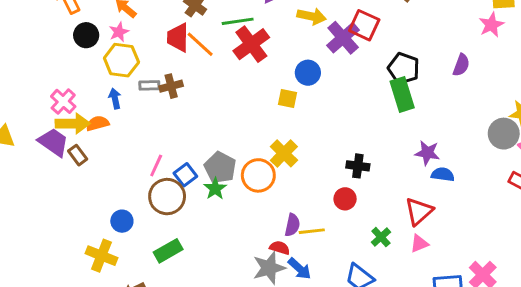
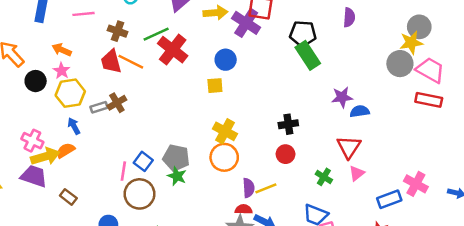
brown rectangle: (78, 155) -> (68, 197), moved
blue square: (185, 175) -> (143, 161), moved
orange circle: (258, 175) -> (224, 157), moved

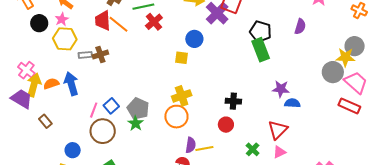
red cross: (173, 50) -> (154, 22), size x0.7
blue arrow: (74, 126) -> (71, 84), moved, size x1.6
yellow cross: (225, 131) -> (182, 96), turned 30
yellow arrow: (45, 156) -> (34, 85), turned -70

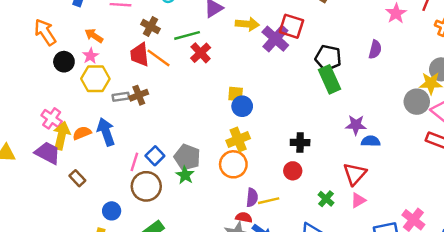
blue circle: (194, 39) -> (242, 106), moved

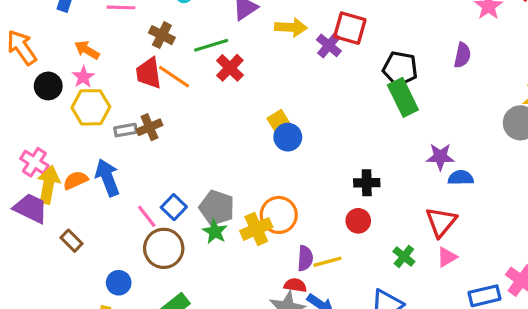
purple cross: (275, 39) -> (329, 45), size x0.7
yellow square: (236, 94) -> (278, 121), turned -35
yellow cross: (238, 139) -> (256, 229), moved
pink line: (134, 162) -> (147, 216), turned -54

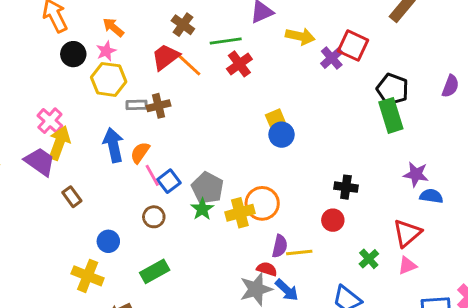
red trapezoid: (149, 73) -> (166, 57), turned 52
orange semicircle: (76, 180) -> (140, 153), moved, turned -40
pink line: (147, 216) -> (152, 175), moved
brown circle: (164, 248) -> (154, 217), size x0.6

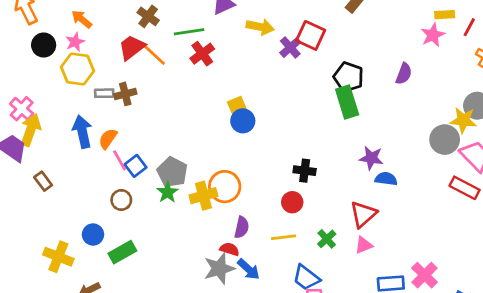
blue circle: (108, 241) -> (93, 235), moved
yellow line: (299, 253) -> (283, 237), moved

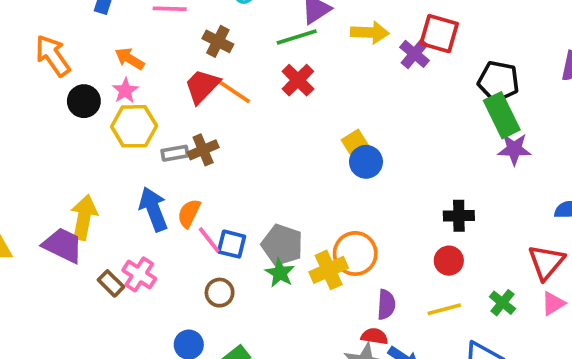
green line: (189, 32) -> (297, 37), moved
pink cross: (22, 109) -> (139, 274), moved
purple star: (371, 158) -> (514, 149), moved
blue square: (136, 166) -> (232, 244), turned -30

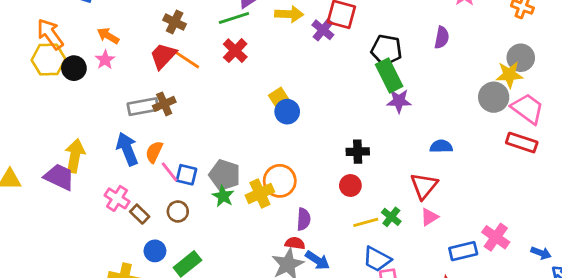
yellow hexagon: (134, 126) -> (49, 59), moved
gray rectangle: (175, 153) -> (143, 107), size x1.5
brown rectangle: (111, 283) -> (140, 214), moved
yellow line: (444, 309) -> (366, 222), moved

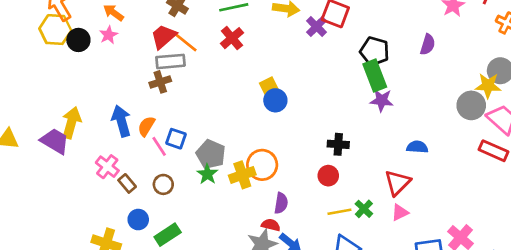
gray rectangle: (143, 107) -> (170, 61), moved
blue square: (186, 175) -> (176, 139), moved

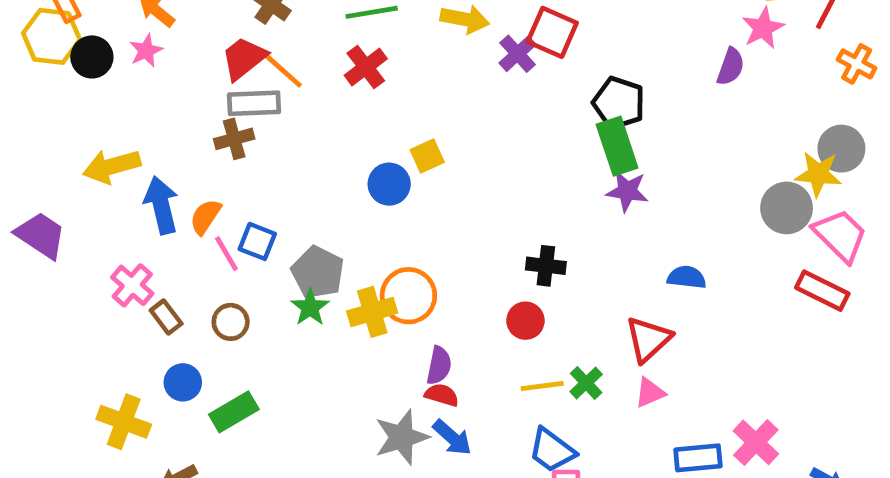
purple semicircle: (428, 45) -> (731, 67), moved
blue circle: (275, 100) -> (389, 184), moved
yellow arrow: (71, 123) -> (112, 166), moved, turned -124
red semicircle: (271, 225) -> (442, 395), moved

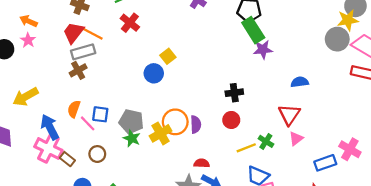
blue arrow: (161, 205) -> (50, 127), moved
pink cross: (132, 285) -> (48, 149), size x1.4
purple semicircle: (439, 366) -> (196, 124), moved

